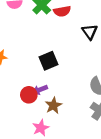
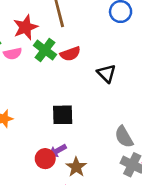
black square: (48, 61) -> (63, 115), turned 30

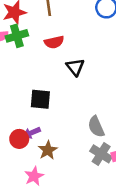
green cross: (45, 50) -> (17, 36), moved, turned 30
black triangle: (106, 73) -> (75, 67), moved

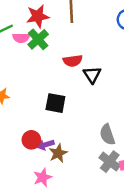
green cross: (17, 36) -> (38, 39), turned -30
red semicircle: (54, 42) -> (73, 61), moved
purple arrow: (32, 133) -> (46, 145), moved

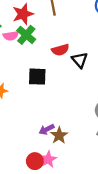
black square: (55, 103) -> (37, 77), moved
red circle: (31, 140) -> (35, 161), moved

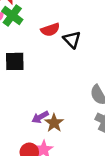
black square: (37, 77) -> (15, 61), moved

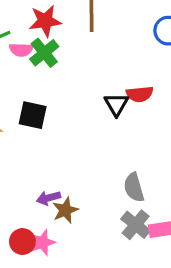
red semicircle: (50, 30) -> (140, 94), moved

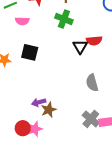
pink semicircle: (21, 50) -> (22, 21), moved
green cross: (44, 53) -> (64, 19), moved, turned -30
gray semicircle: (134, 187) -> (92, 83), moved

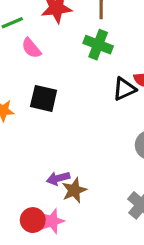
pink semicircle: (22, 21) -> (31, 48), turned 48
black triangle: (80, 47) -> (124, 89), turned 35

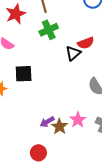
green cross: (98, 45) -> (49, 30), turned -30
pink star: (52, 221) -> (78, 120), moved

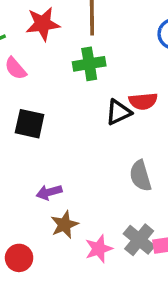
pink star: (78, 120) -> (99, 249), moved
purple arrow: (47, 122) -> (49, 192), moved

